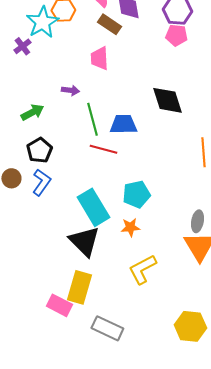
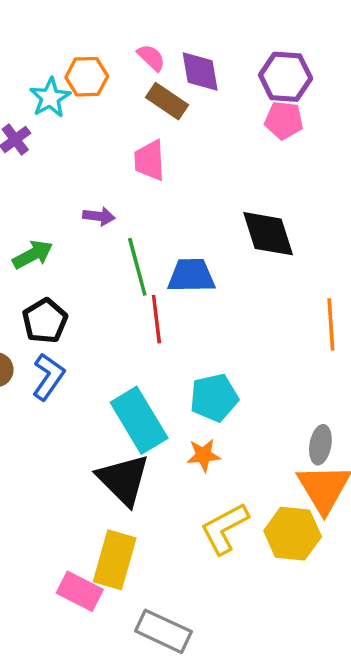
cyan star: (42, 22) -> (50, 98), size x0.7
red line: (103, 149) -> (156, 319), turned 68
yellow hexagon: (190, 326) -> (293, 534), moved

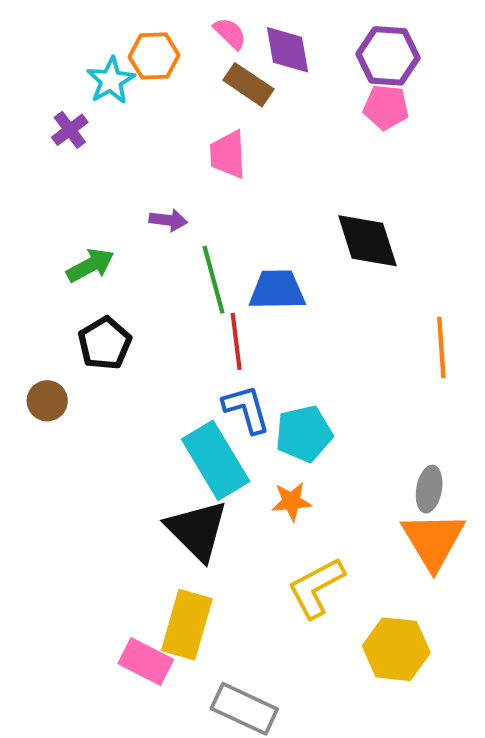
blue L-shape: (48, 377) -> (246, 409), moved, turned -51
yellow hexagon: (293, 534) -> (396, 649), moved

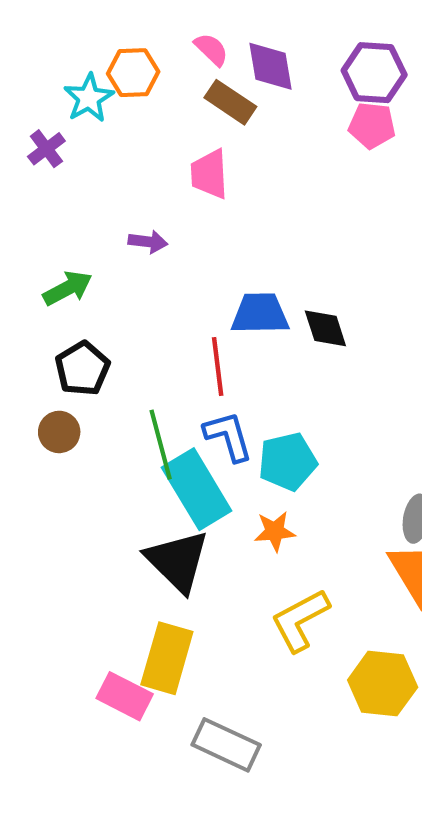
black diamond: (367, 241) -> (325, 328), moved, size x0.7
green line: (214, 280) -> (161, 445), moved
brown circle: (47, 401) -> (59, 432), moved

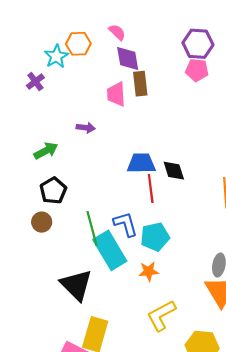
purple diamond: (271, 66) -> (128, 58), moved
brown rectangle: (230, 102) -> (140, 84), moved, turned 50
red line: (218, 366) -> (151, 188), moved
black triangle: (178, 561) -> (76, 285), moved

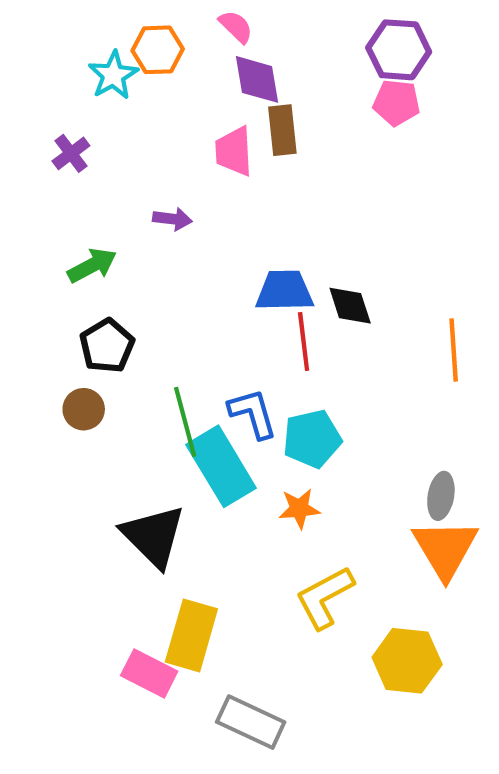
purple cross: (35, 82) -> (71, 153), moved

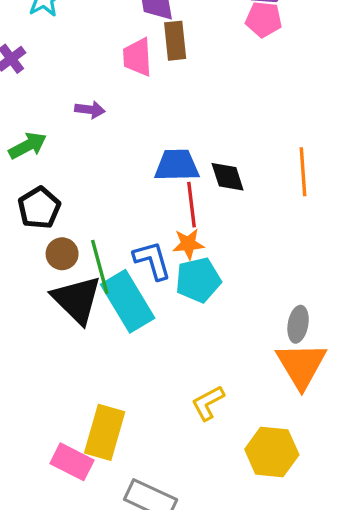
orange line: (454, 350) -> (303, 172), moved
brown circle: (84, 409) -> (62, 254), moved
orange star: (299, 509) -> (188, 244), moved
black triangle: (153, 536) -> (77, 300), moved
yellow L-shape: (325, 597) -> (208, 403), size x0.7

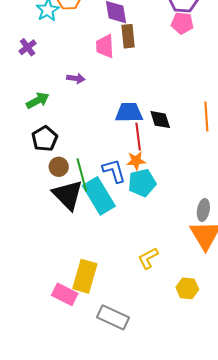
yellow hexagon: (272, 452) -> (187, 288), size x0.7

